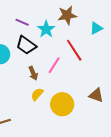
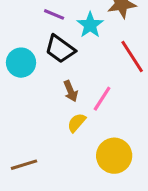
pink line: (54, 65) -> (102, 99), moved
yellow circle: (62, 104) -> (114, 156), moved

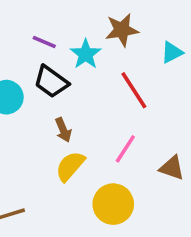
pink line: (102, 99) -> (125, 149), moved
yellow semicircle: (77, 123) -> (70, 166), size x1.4

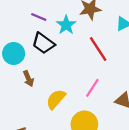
brown arrow: (63, 130) -> (28, 79), moved

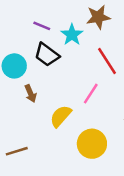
pink line: (92, 88) -> (91, 94), moved

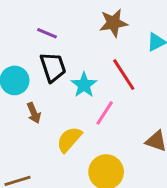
cyan star: (72, 35) -> (84, 85), moved
black trapezoid: (47, 55) -> (53, 67), turned -144

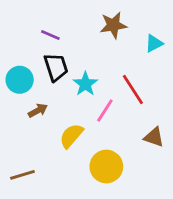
red line: (124, 75) -> (133, 90), moved
brown arrow: (34, 113) -> (38, 111), turned -96

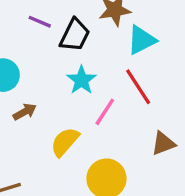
cyan triangle: (154, 43) -> (142, 40), moved, size x1.4
black trapezoid: (56, 67) -> (75, 35), moved, turned 44
brown triangle: (154, 137) -> (163, 143), turned -40

